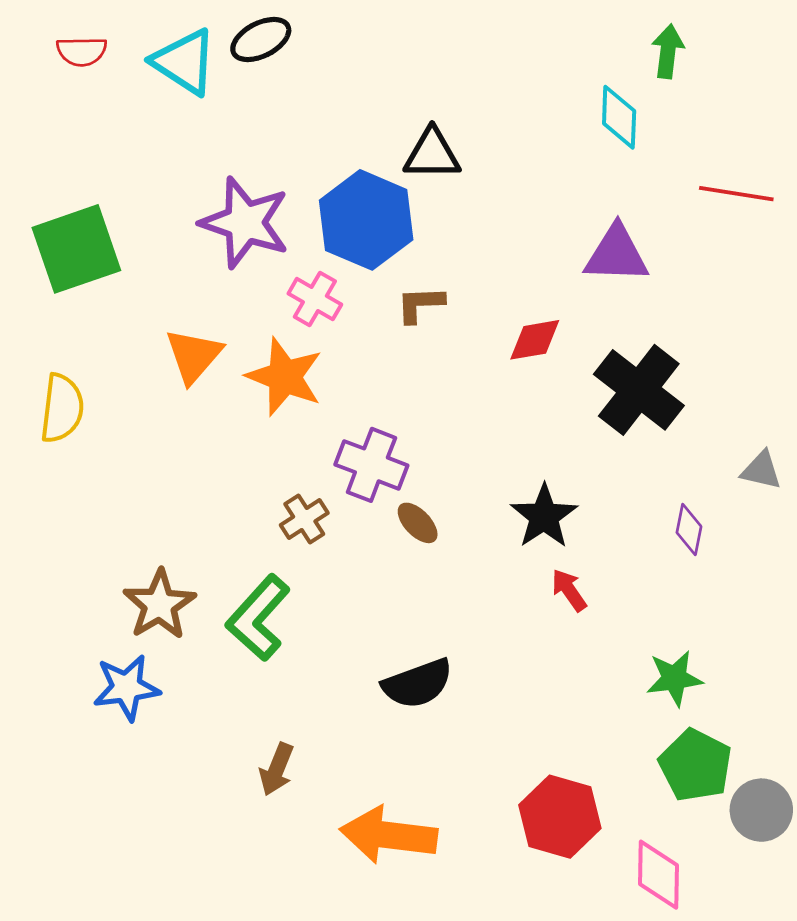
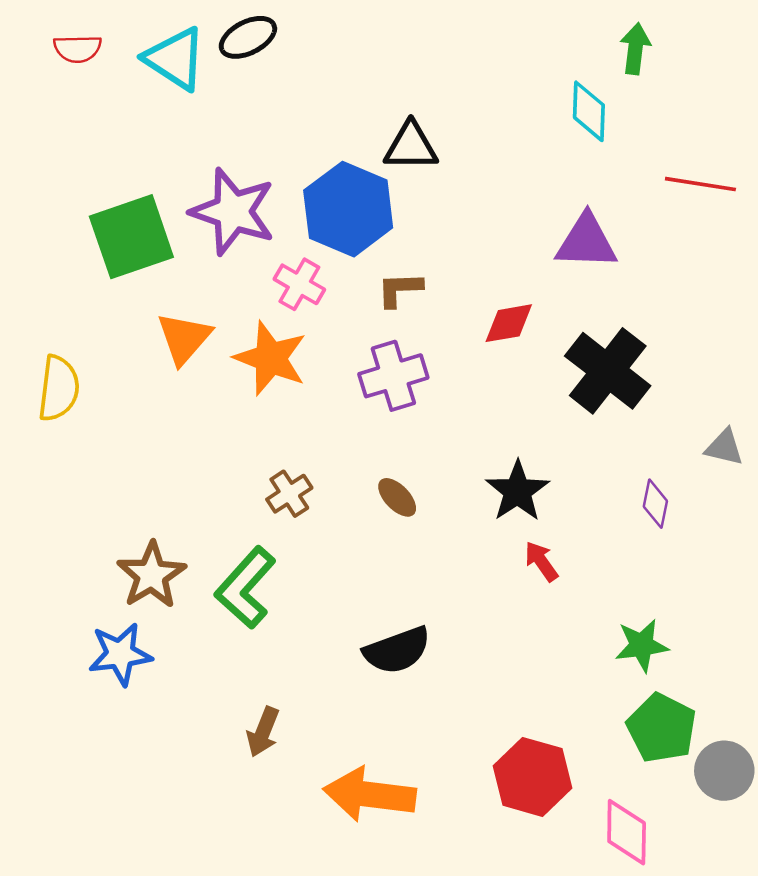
green square: (76, 249) -> (131, 237), moved
purple cross: (371, 465) -> (393, 376), moved, turned -38

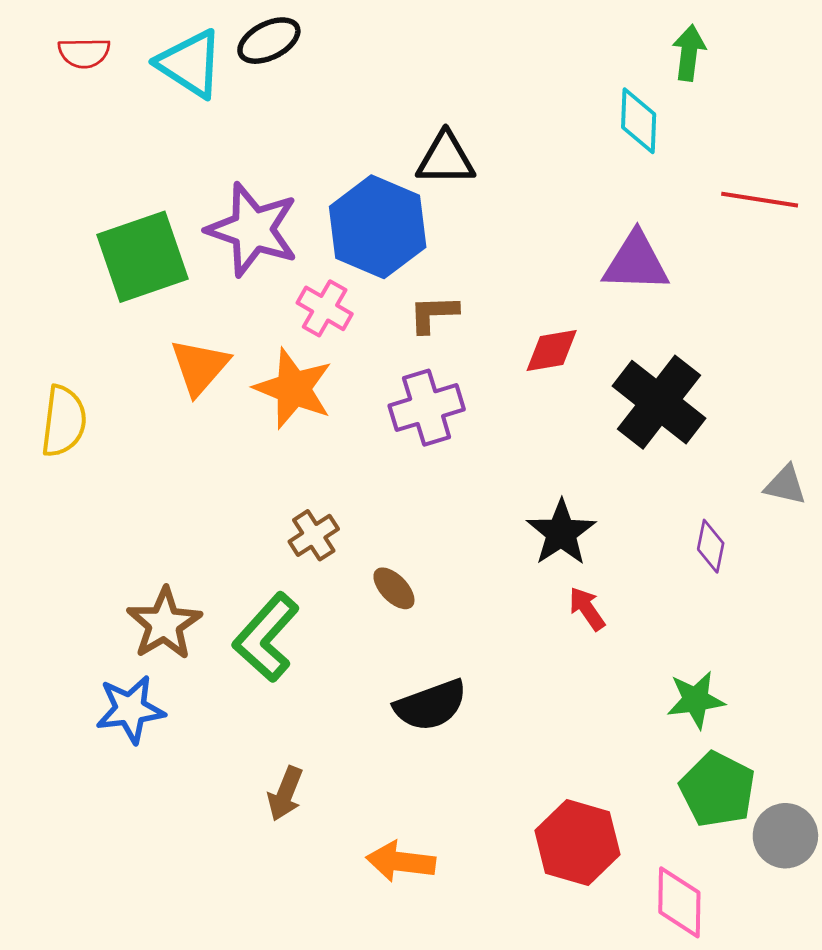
brown ellipse: (397, 497) -> (394, 588), moved
orange arrow: (370, 794) -> (401, 862), size x0.7

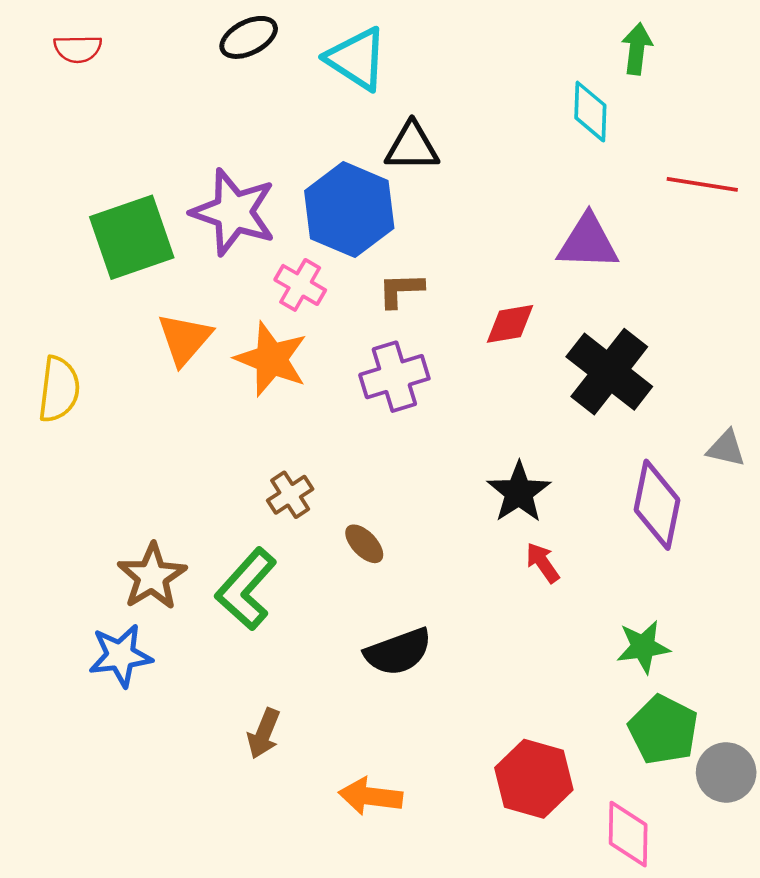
cyan triangle: (190, 64) -> (357, 59), moved
purple diamond: (711, 546) -> (657, 505), size x1.8

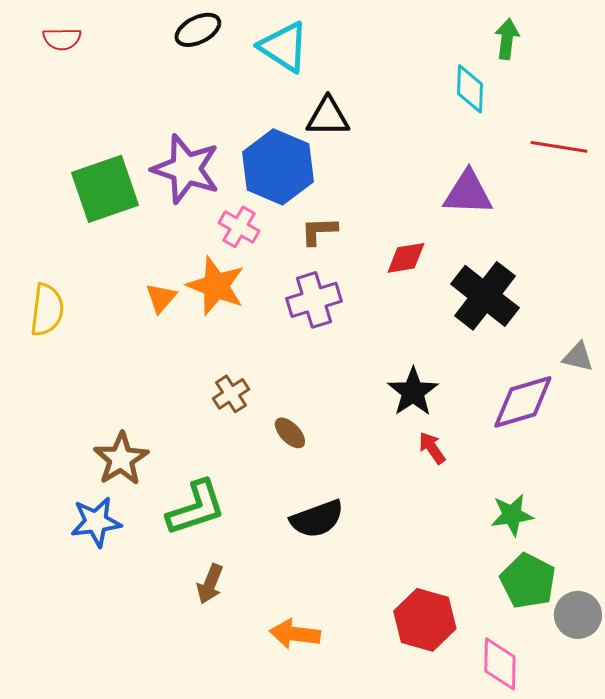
orange triangle: (185, 339) -> (161, 298), moved, size x0.7
purple diamond: (657, 505) -> (523, 402), turned 62
green L-shape: (246, 589) -> (196, 508), moved, turned -150

